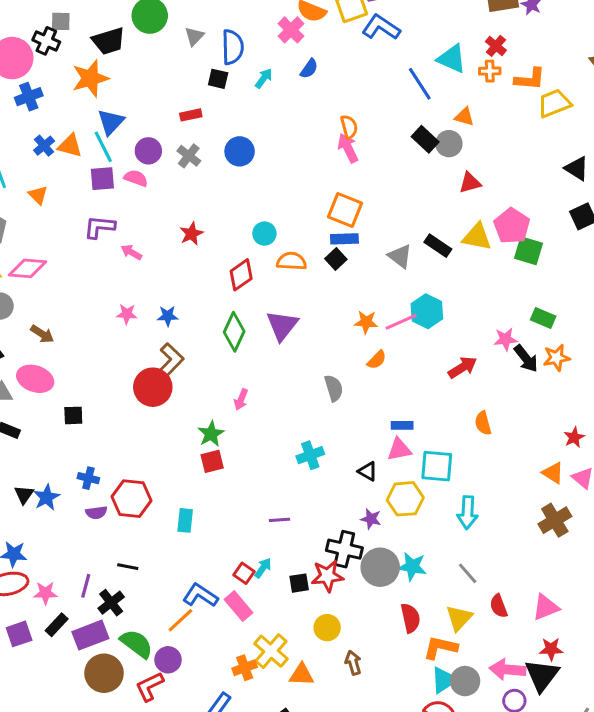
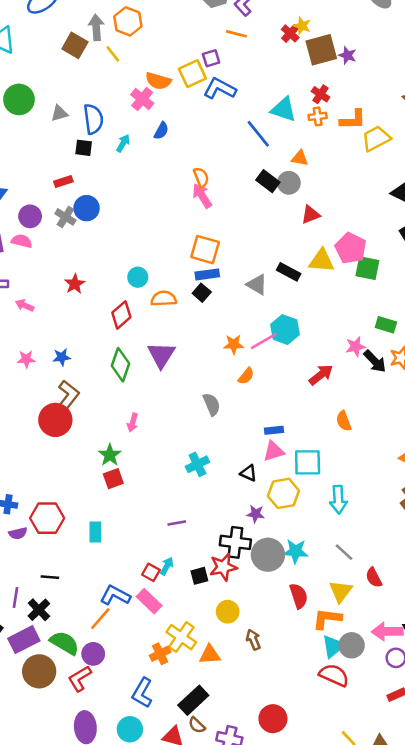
gray triangle: (194, 36) -> (59, 113), turned 36
blue circle: (240, 151) -> (87, 208), moved

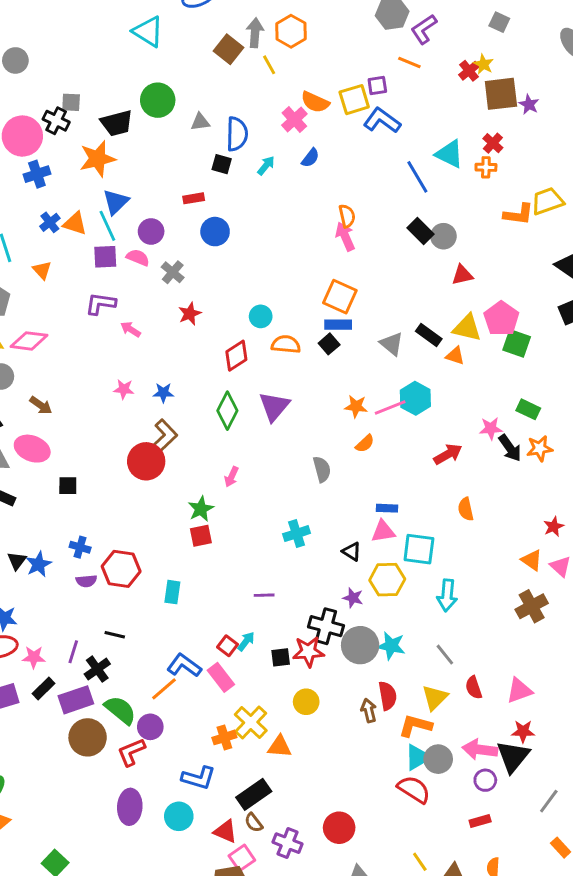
orange L-shape: (353, 120) -> (518, 214), moved
orange triangle: (300, 158) -> (455, 356), moved
gray cross: (65, 217) -> (173, 272), moved
brown arrow: (253, 640) -> (369, 711), moved
blue L-shape: (142, 693) -> (198, 778), turned -112

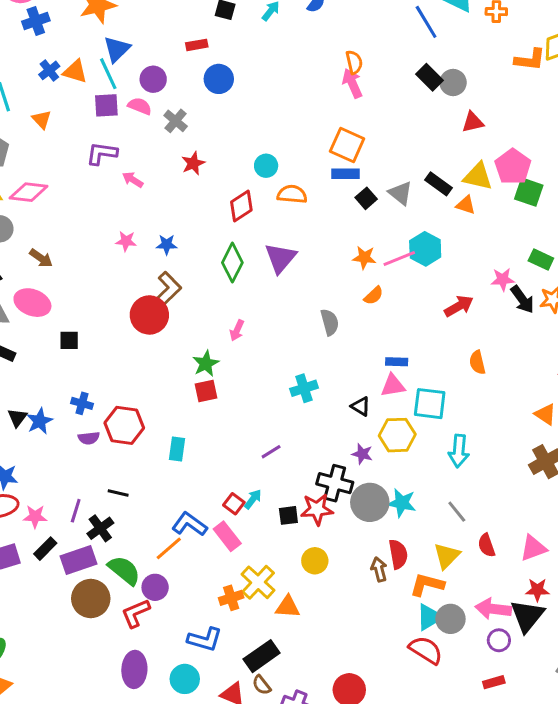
black square: (329, 344) -> (366, 198), moved
purple line: (264, 595) -> (271, 452), turned -30

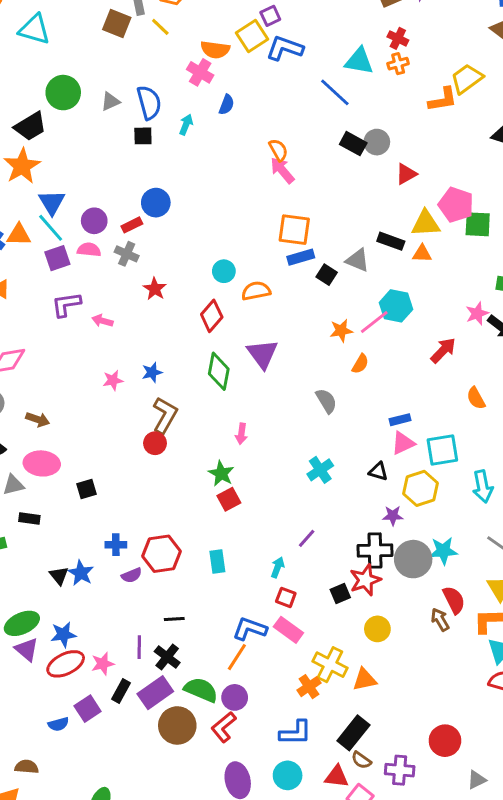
red rectangle: (197, 45) -> (132, 225), moved
red circle: (149, 315) -> (155, 443), size x0.6
cyan arrow: (253, 499) -> (278, 567), moved

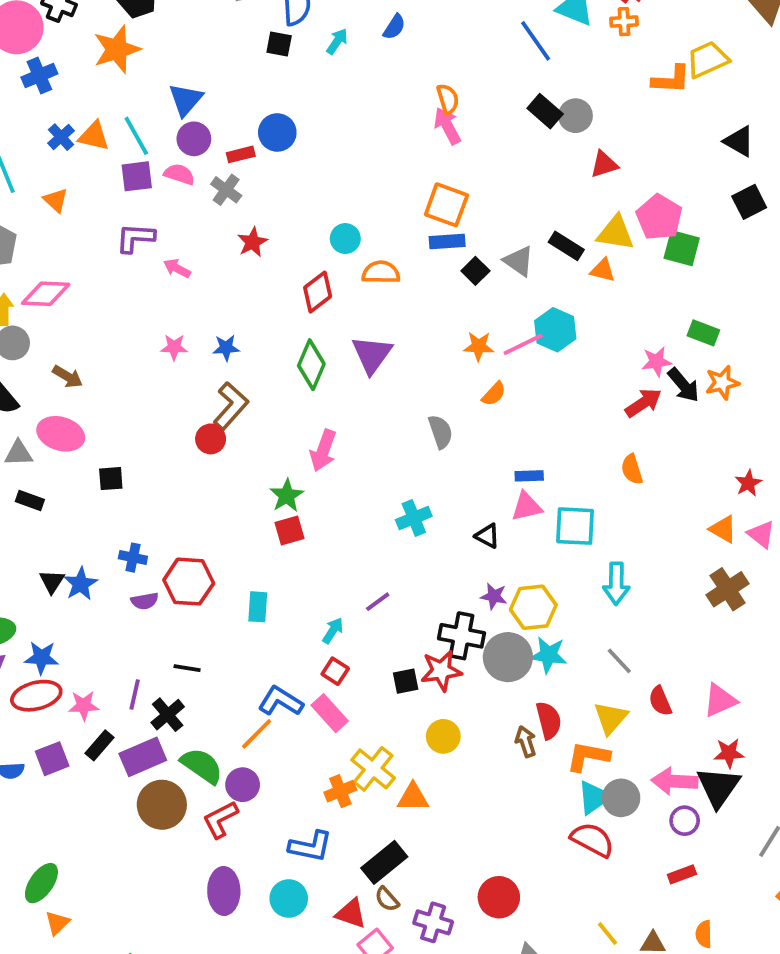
blue triangle: (52, 202) -> (186, 100), moved
red arrow: (443, 350) -> (643, 403), moved
pink arrow: (241, 434) -> (323, 451), size x1.5
yellow hexagon: (421, 488) -> (533, 607), moved

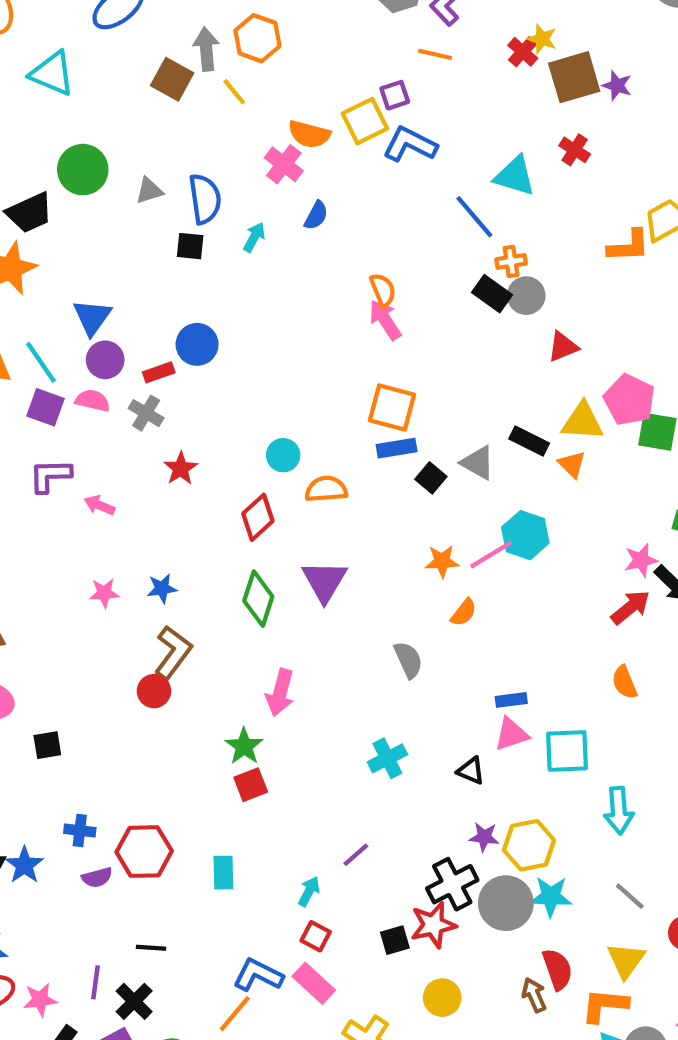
orange cross: (624, 22) -> (511, 261), moved
purple square: (137, 176) -> (46, 407), turned 32
orange triangle: (603, 270) -> (572, 464), turned 36
black cross: (462, 636) -> (452, 884), turned -33

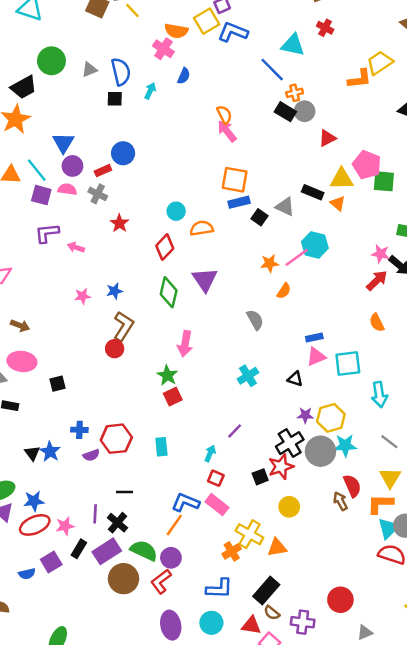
pink star: (641, 560) -> (380, 254), turned 30

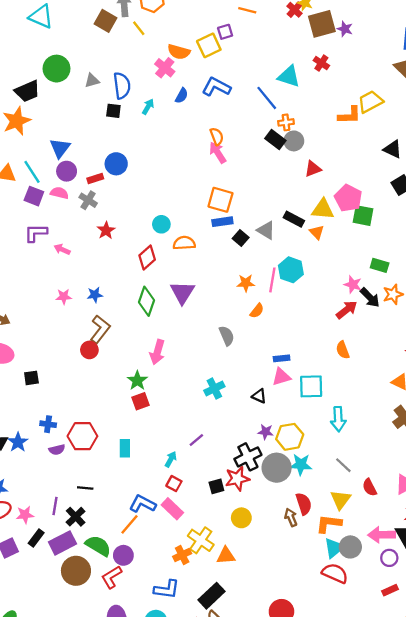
blue L-shape: (233, 32) -> (216, 87), moved
pink line: (297, 257) -> (272, 280), turned -50

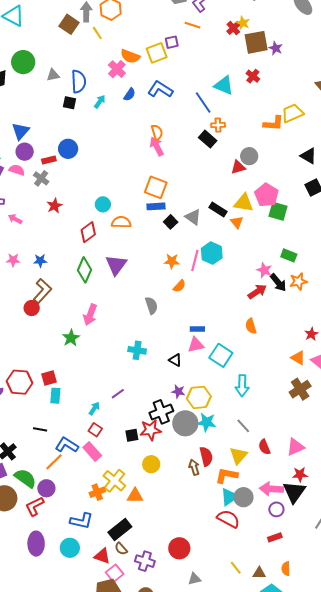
gray circle: (294, 141) -> (249, 156), moved
cyan square: (311, 386) -> (221, 355), turned 30
cyan cross: (214, 389) -> (137, 350), turned 30
red square: (141, 401) -> (49, 378), moved
black line: (85, 488) -> (40, 429), moved

